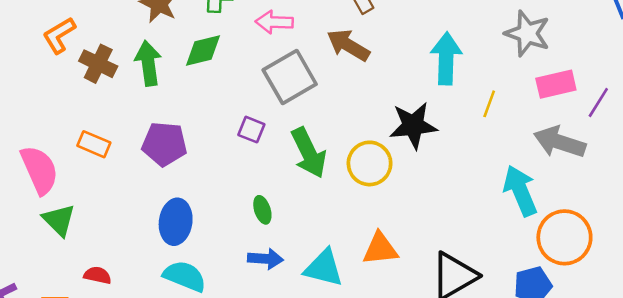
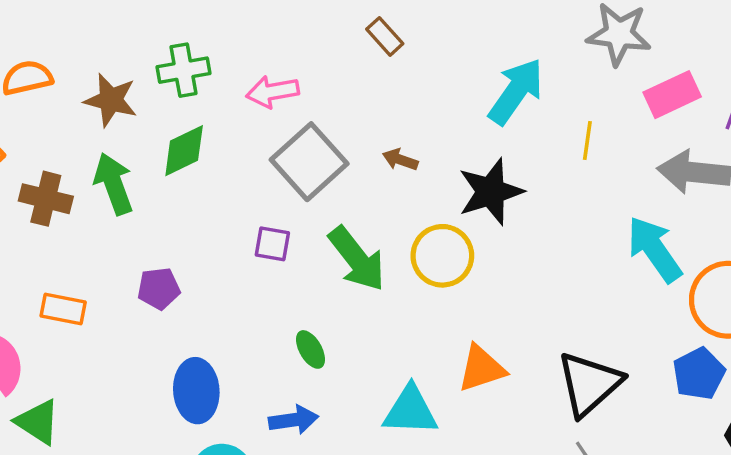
brown arrow: (348, 45) -> (400, 160), moved, size x0.6
cyan arrow: (446, 58) -> (516, 91), turned 45
purple pentagon: (164, 144) -> (159, 288), size x0.7
blue arrow: (265, 259) -> (294, 420), moved

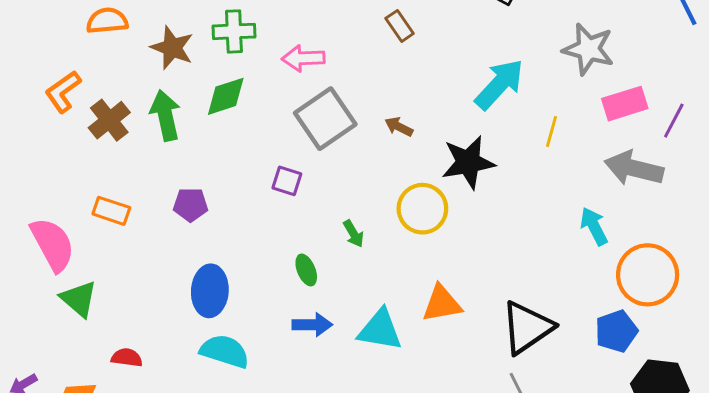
brown cross: (46, 199) -> (109, 120), turned 30
cyan arrow: (655, 249) -> (594, 226), size x0.7
green arrow: (357, 259) -> (353, 234), moved, size x0.5
blue arrow: (294, 420) -> (312, 325), moved

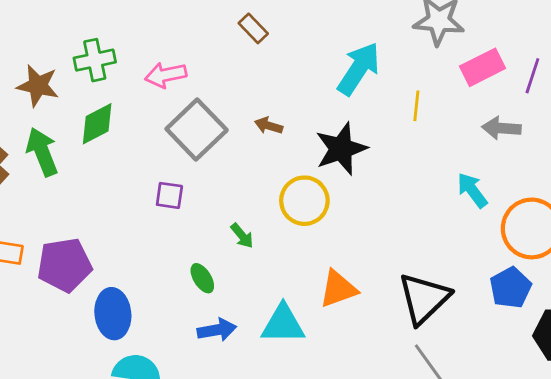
gray arrow: (634, 168) -> (502, 128), size x0.7
purple pentagon: (191, 205) -> (65, 265), moved, size x1.6

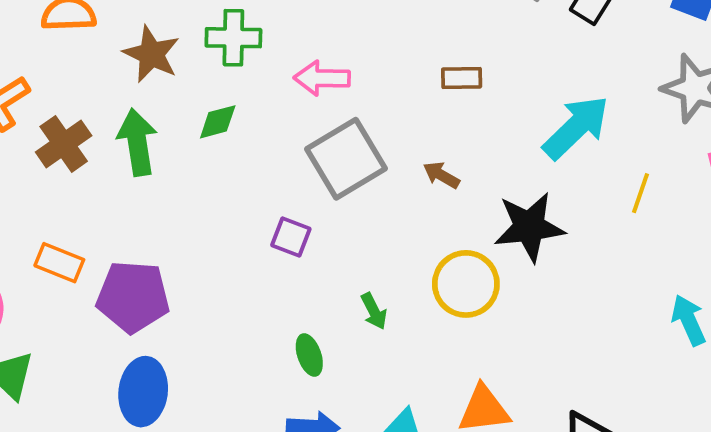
brown rectangle: (253, 28) -> (462, 78), moved, turned -60
green diamond: (97, 124) -> (218, 122), size x0.7
blue ellipse: (113, 314) -> (143, 392), moved

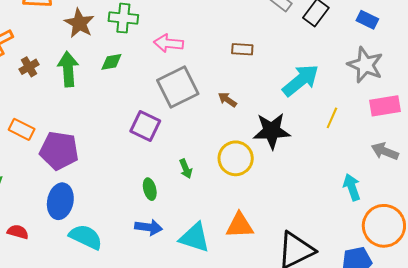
brown cross: (64, 144) -> (29, 67), size x0.7
purple square: (291, 237) -> (145, 126), size x1.4

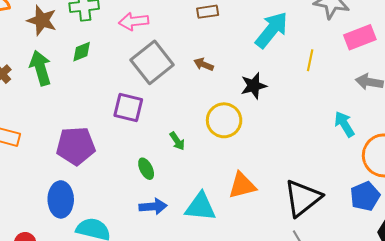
black star: (272, 131) -> (254, 86), size x0.7
purple pentagon: (59, 151) -> (76, 146), moved

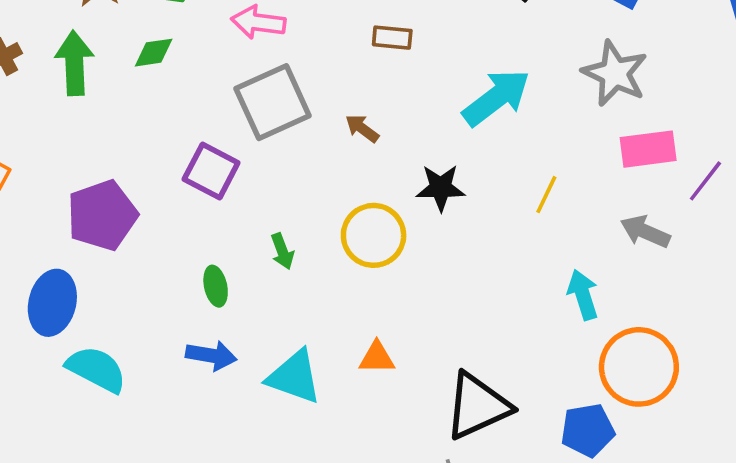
yellow line: (310, 60) -> (546, 195), moved
purple pentagon: (76, 146) -> (102, 215), turned -30
orange triangle: (242, 185) -> (377, 358), size x0.7

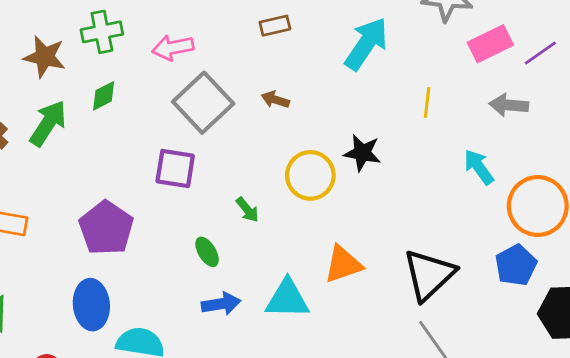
green arrow: (74, 63) -> (48, 123), turned 54
purple line: (705, 181) -> (540, 53), turned 36
black star: (441, 188) -> (362, 153), moved, turned 30
orange triangle: (377, 358) -> (343, 264), size x1.4

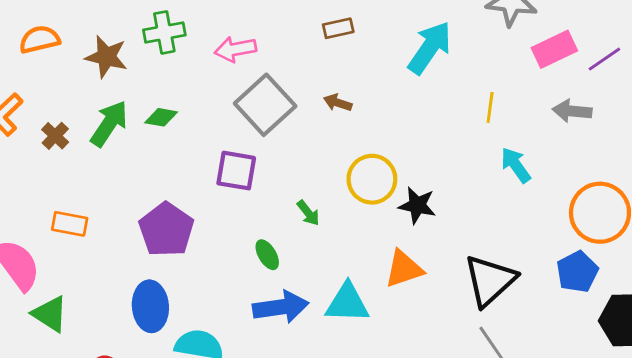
green diamond: (104, 96) -> (161, 117), moved, turned 36
black star: (362, 153) -> (417, 205), moved
cyan arrow: (479, 167) -> (516, 165), moved
blue arrow: (221, 304) -> (281, 307), size x1.4

